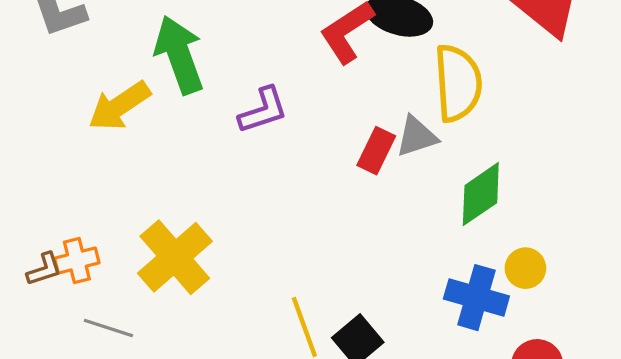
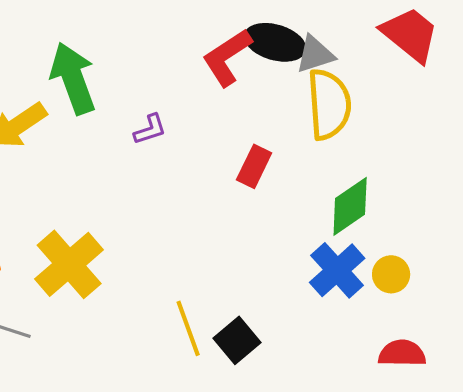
purple L-shape: (263, 110) -> (150, 129), size x0.7
gray triangle: (417, 136) -> (315, 54), moved
blue cross: (476, 298) -> (337, 270), moved, turned 32

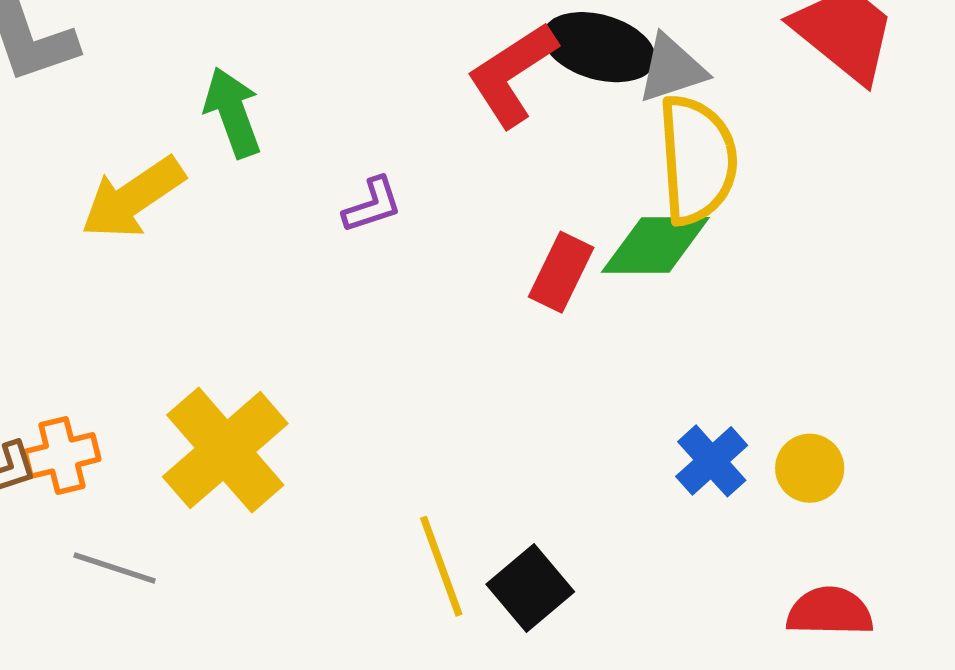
green arrow: (73, 78) -> (233, 112), size x0.7
green diamond: (350, 206) -> (655, 245), moved, turned 34
blue cross: (337, 270) -> (712, 461), size x0.7

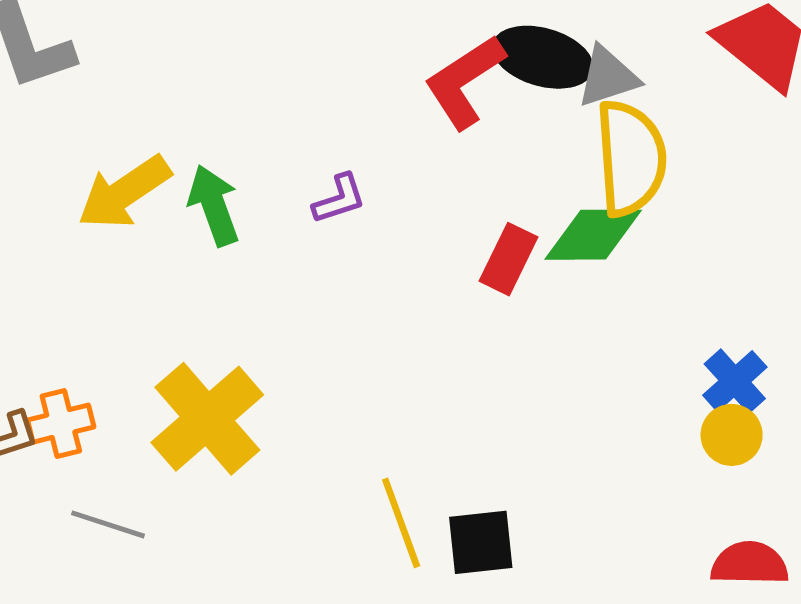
green arrow: (233, 112) -> (214, 205), moved
blue cross: (712, 461) -> (735, 381), moved
black square: (530, 588) -> (481, 542), turned 34

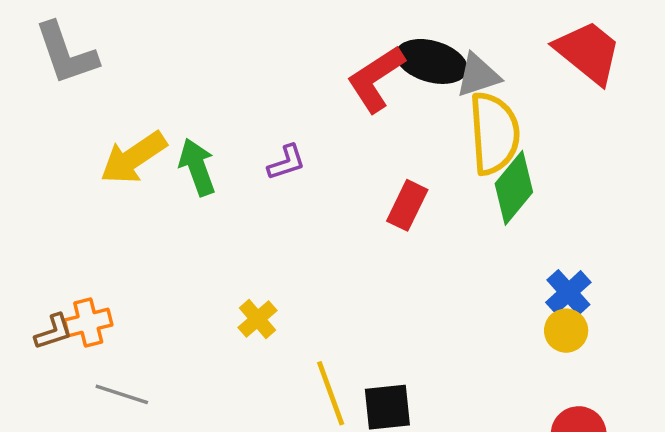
green diamond: (593, 235) -> (514, 188), moved, turned -50
yellow cross: (207, 419) -> (258, 319), moved, size x0.5

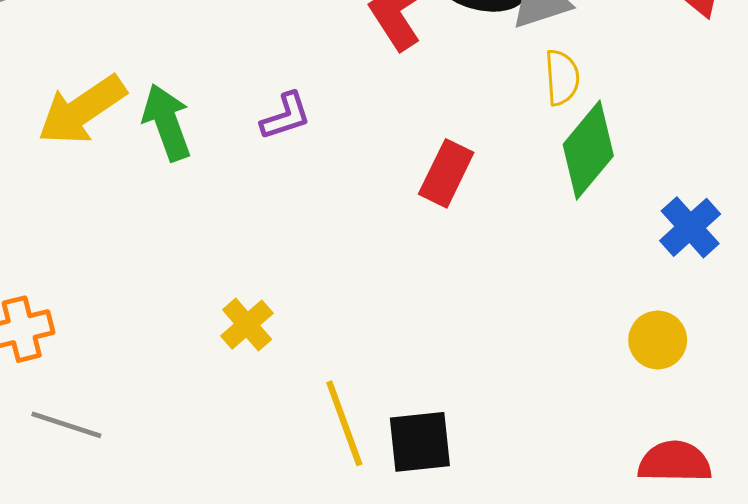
yellow semicircle: (494, 133) -> (562, 78), size x0.5
blue cross: (568, 292) -> (690, 227), moved

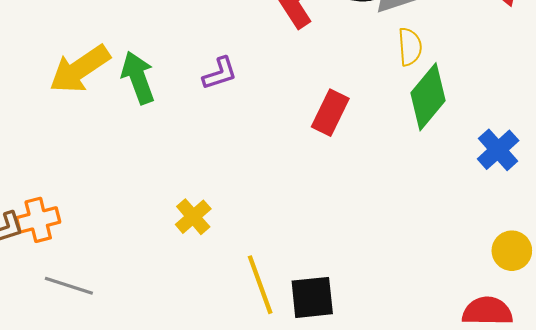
yellow circle: (658, 340) -> (512, 251), moved

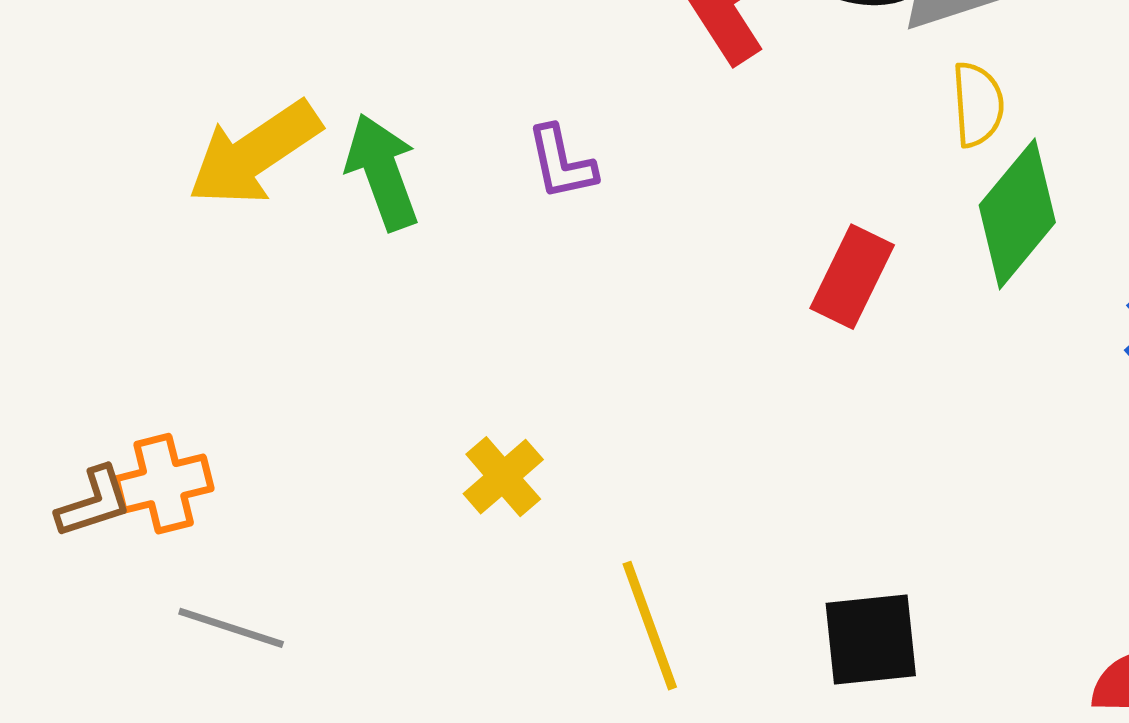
purple L-shape: (220, 73) -> (561, 163), turned 96
red rectangle: (330, 113) -> (852, 277), moved
black square: (312, 297) -> (871, 639), moved

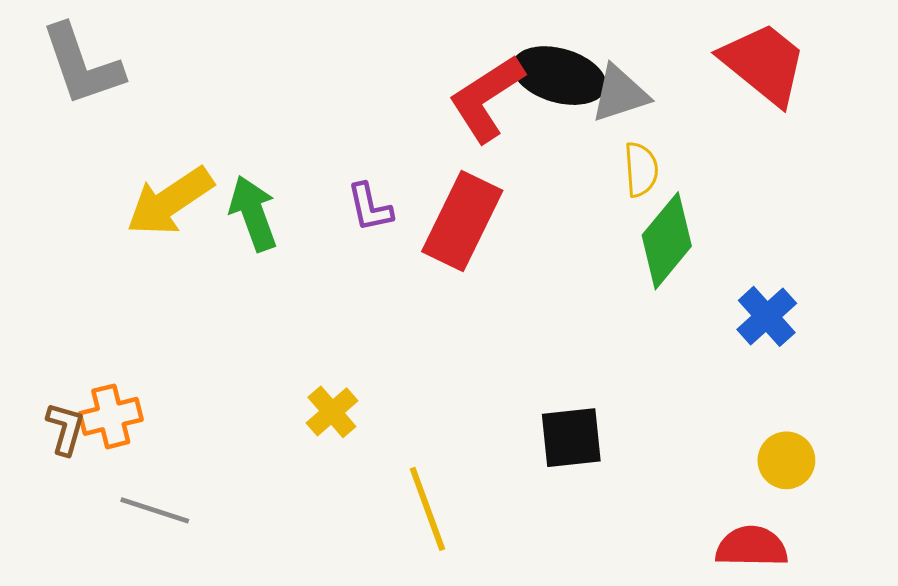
red rectangle: (852, 277) -> (462, 221), moved, size x1.5
brown L-shape: (94, 502) -> (65, 429), turned -56
black square: (871, 639) -> (571, 438), moved

